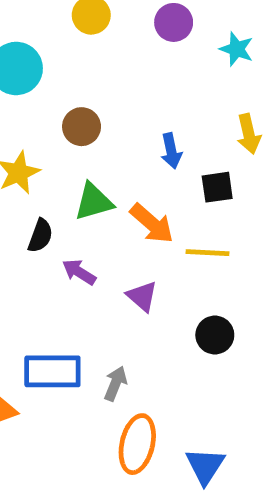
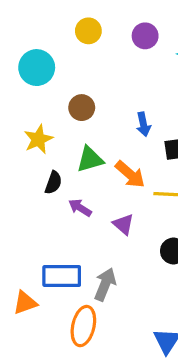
gray arrow: (115, 383) -> (105, 284), size x1.4
orange ellipse: (137, 444) -> (83, 326), moved

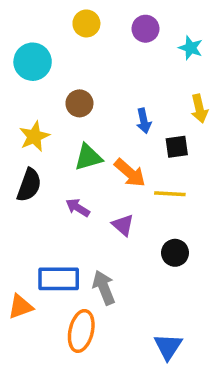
black semicircle: (53, 183) -> (29, 185), moved, size x1.4
gray arrow: (105, 284) -> (104, 288), turned -44

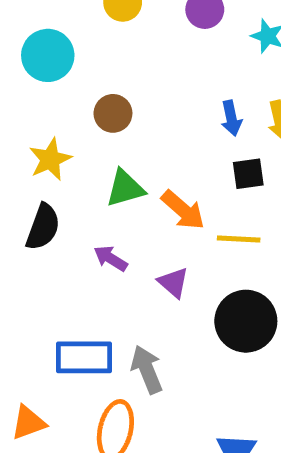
blue arrow: (144, 121) -> (231, 118), moved
black circle: (175, 253) -> (246, 321), size x1.6
orange triangle: (20, 307) -> (28, 423), moved

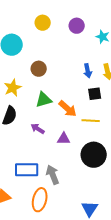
purple triangle: (173, 282) -> (64, 139), turned -40

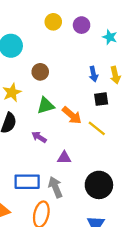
yellow circle: (43, 23) -> (53, 22), moved
yellow line: (91, 121) -> (97, 128), turned 36
purple triangle: (64, 139) -> (64, 158), moved
black circle: (94, 155) -> (99, 185), moved

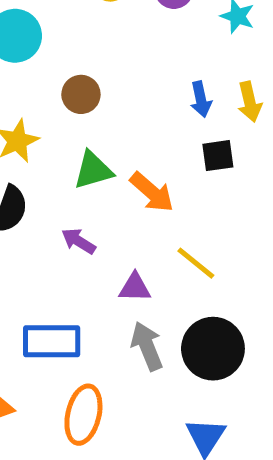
yellow line: (97, 128) -> (196, 263), moved
gray arrow: (55, 187) -> (147, 346), moved

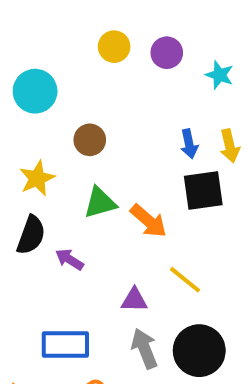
black square: (218, 156) -> (203, 191), size x1.5
purple arrow: (79, 241) -> (69, 259), moved

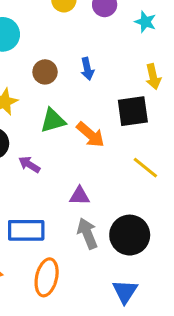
blue arrow: (189, 144) -> (87, 69), moved
yellow line: (185, 280) -> (145, 168), moved

